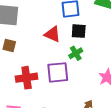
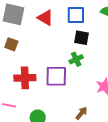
red triangle: (53, 34) -> (45, 18), moved

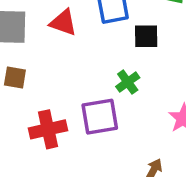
black square: (81, 38) -> (146, 36), moved

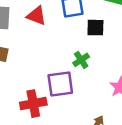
red cross: (48, 129) -> (33, 104), moved

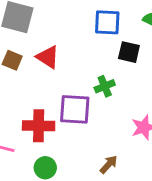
red triangle: (36, 16) -> (48, 57), moved

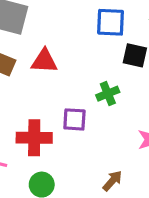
red triangle: (48, 57) -> (44, 61), turned -30
purple square: (75, 109) -> (74, 119), size x0.7

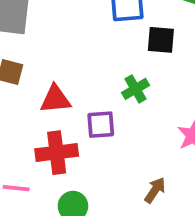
red triangle: (44, 61) -> (55, 99), moved

